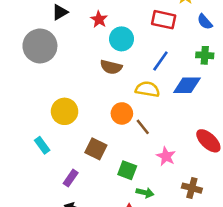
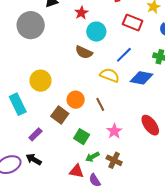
orange circle: (122, 113) -> (76, 100), moved
cyan rectangle: (42, 145) -> (18, 104), size x1.5
brown cross: (192, 188) -> (114, 160), moved
green arrow: (145, 193) -> (92, 157), turned 128

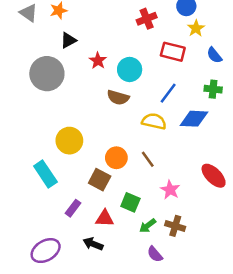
red star: (81, 13) -> (98, 61), moved
black arrow: (34, 159) -> (93, 244), moved
red triangle: (77, 171) -> (105, 218), moved

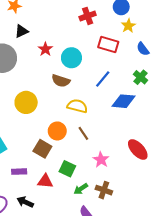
green cross: (213, 89) -> (140, 77), turned 32
yellow semicircle: (154, 121) -> (77, 106), moved
yellow circle: (69, 141) -> (26, 102), moved
purple rectangle: (73, 208) -> (19, 172), turned 48
black arrow: (93, 244) -> (25, 202), moved

